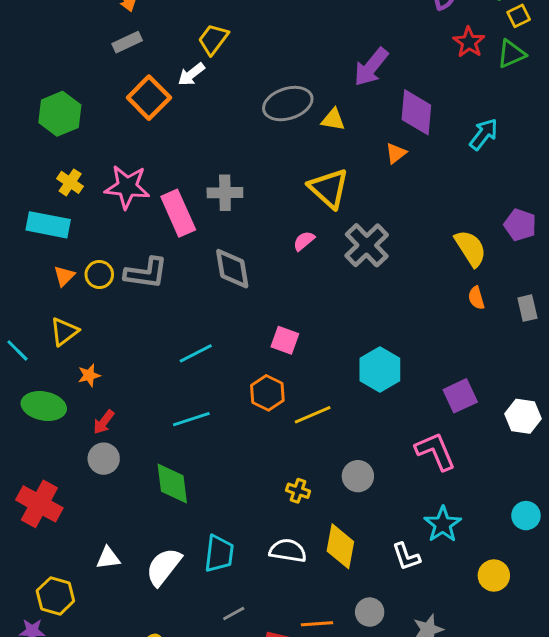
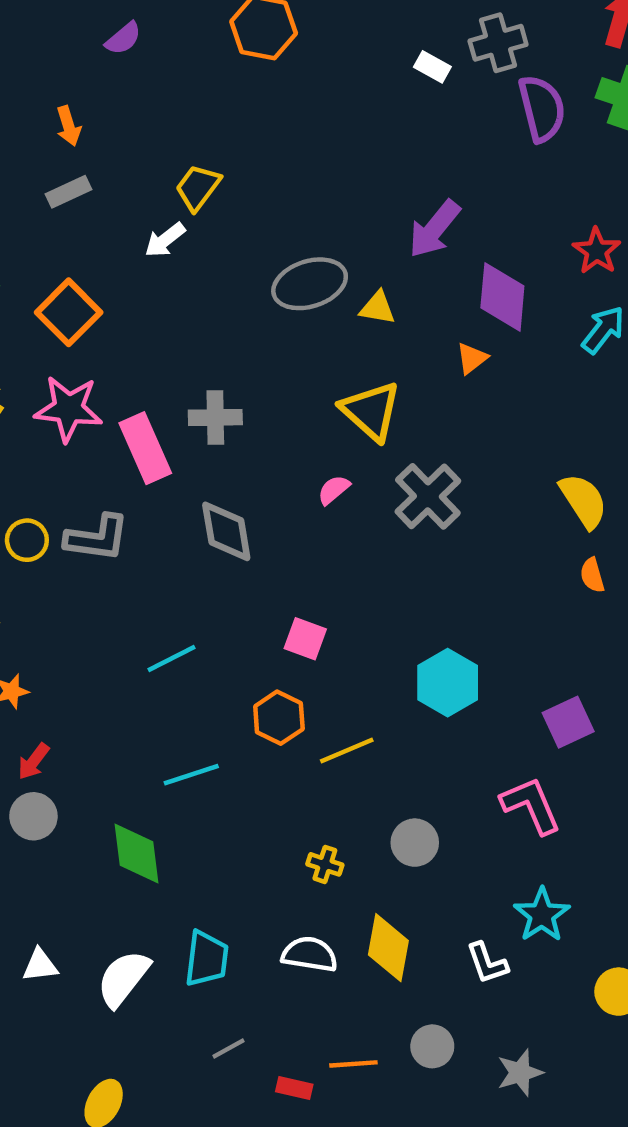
red star: (469, 42) -> (597, 251), moved
orange square: (149, 98) -> (69, 312), moved
cyan line: (191, 419) -> (191, 775), moved

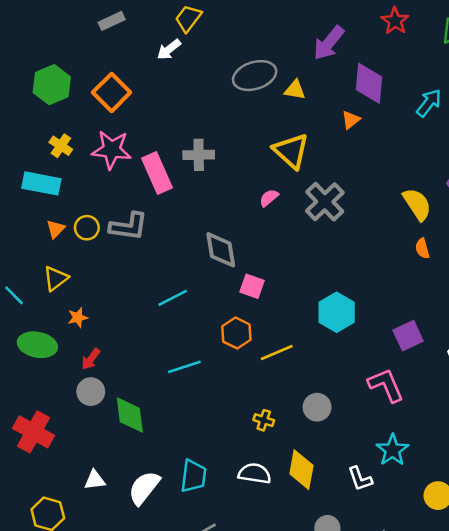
red star: (597, 251) -> (395, 21), moved
gray diamond: (226, 531) -> (221, 250), moved
green diamond: (136, 854) -> (130, 415), moved

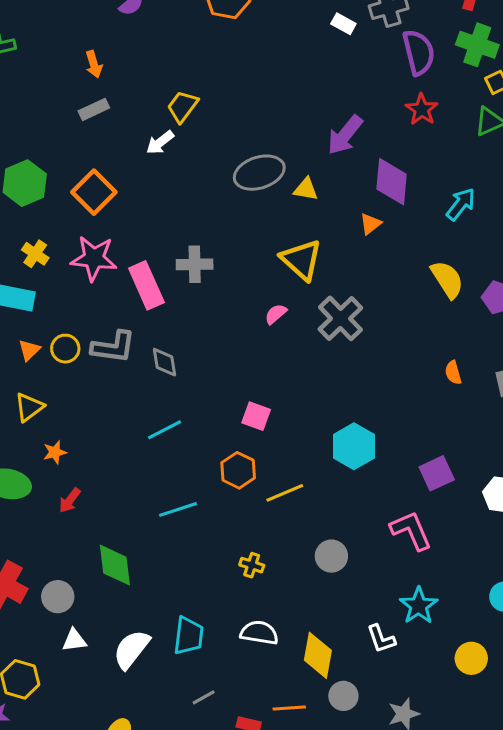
yellow semicircle: (417, 204) -> (447, 279), moved
gray diamond: (221, 250) -> (165, 362), moved, size x0.7
gray circle: (91, 392) -> (58, 597), moved
yellow cross: (264, 420) -> (252, 565), moved
yellow diamond: (301, 470) -> (318, 655), moved

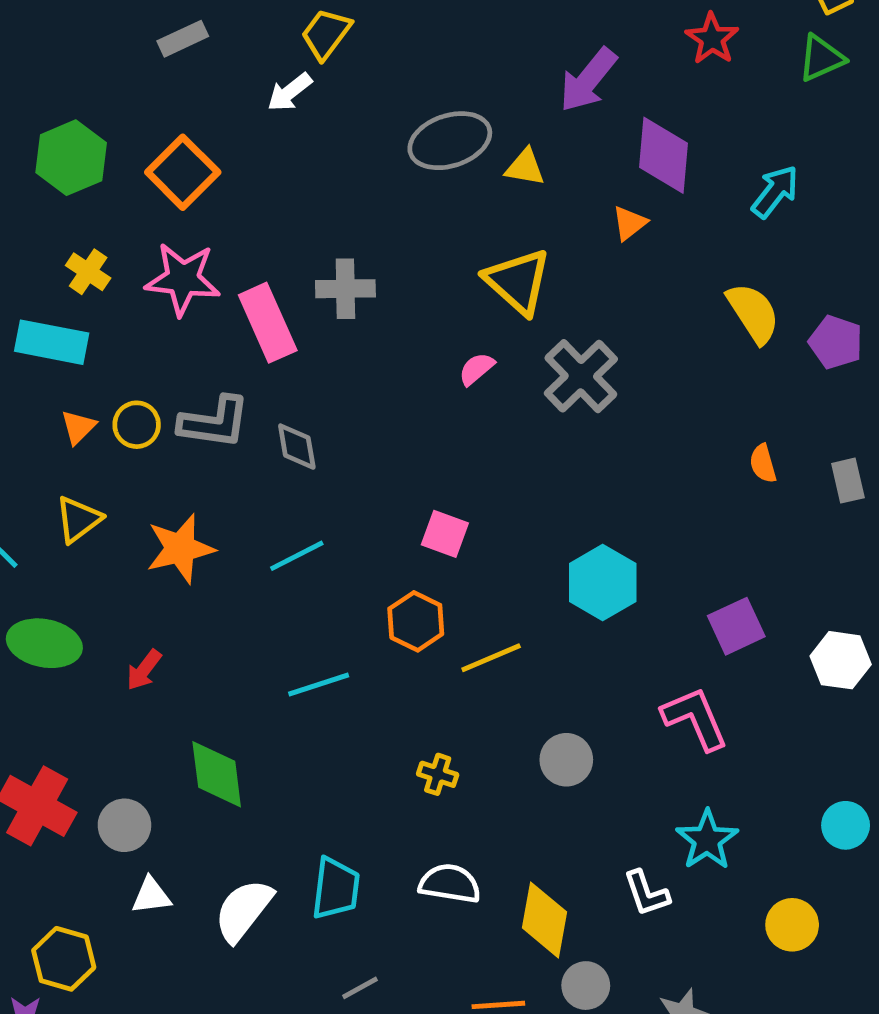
orange star: (55, 452) -> (180, 549), moved, size x1.8

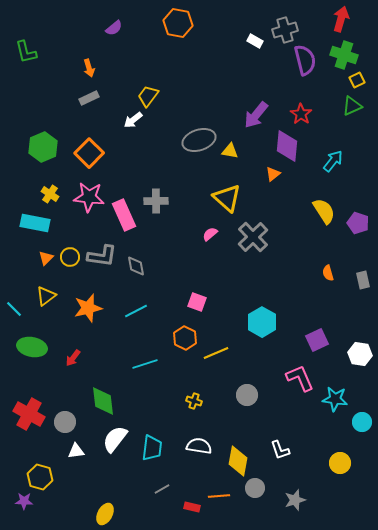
red star: (712, 39) -> (301, 114), moved
cyan star: (707, 840) -> (335, 399), moved, turned -30
white semicircle: (243, 910) -> (115, 439), moved

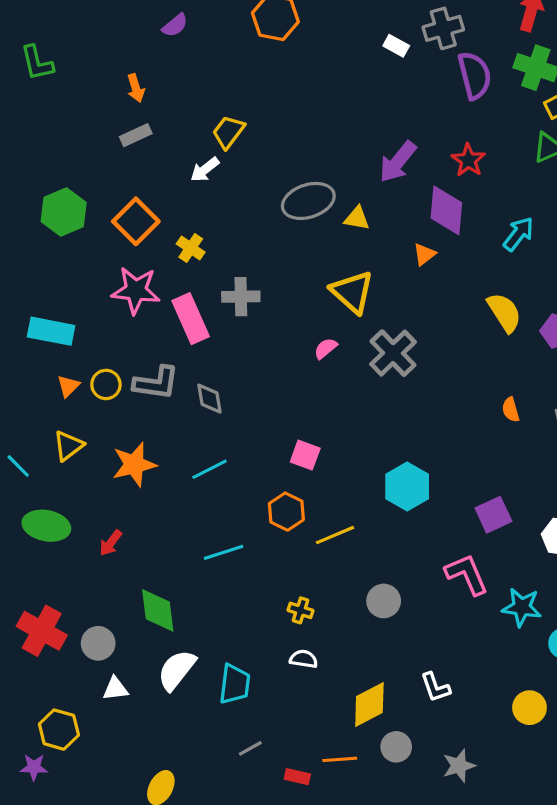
yellow cross: (50, 194) -> (191, 248), moved
white semicircle: (199, 446) -> (304, 659), moved, size x0.7
yellow diamond: (238, 461) -> (369, 704), turned 52

